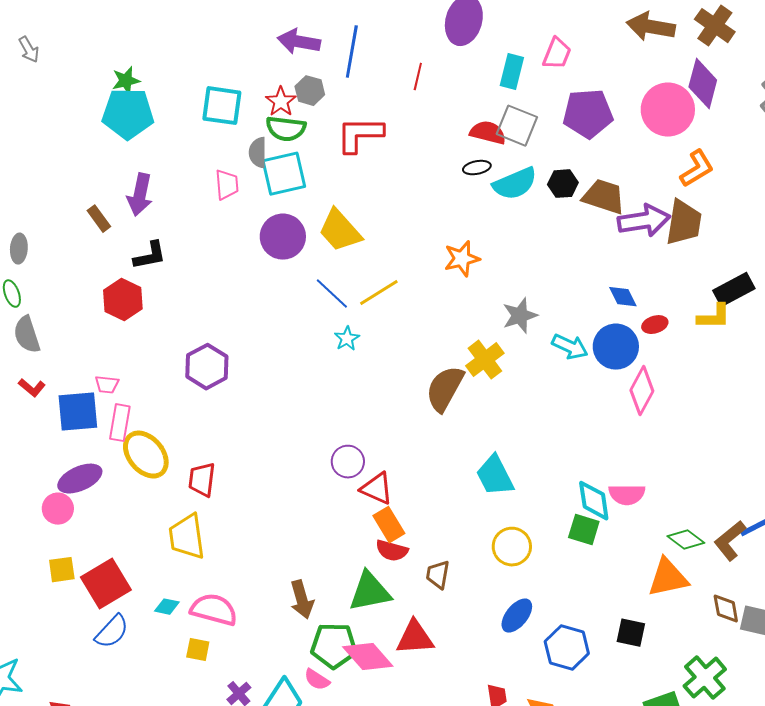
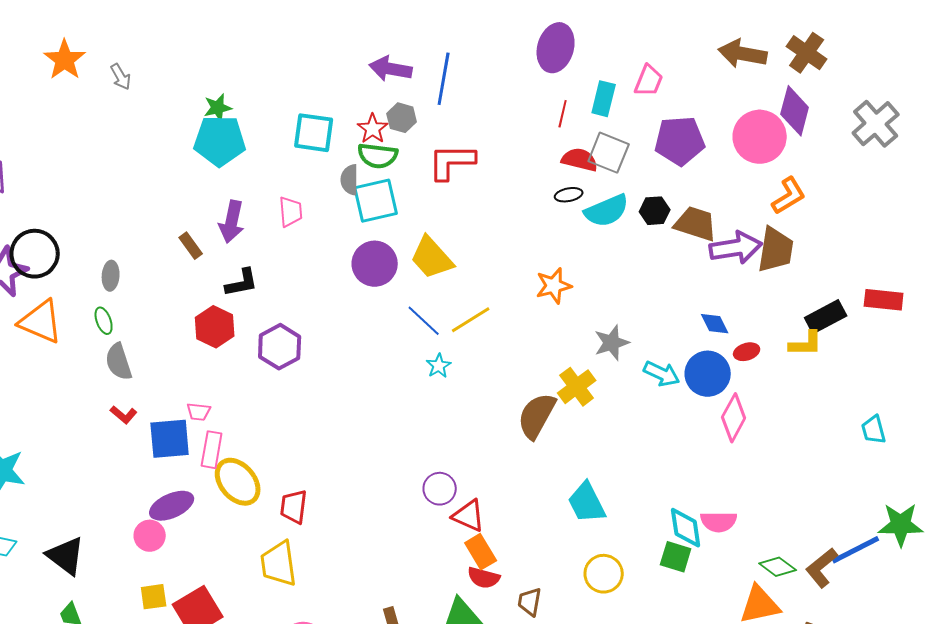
red line: (418, 77) -> (563, 114), moved
pink trapezoid: (227, 185) -> (291, 212), moved
purple hexagon: (207, 367) -> (280, 347), moved

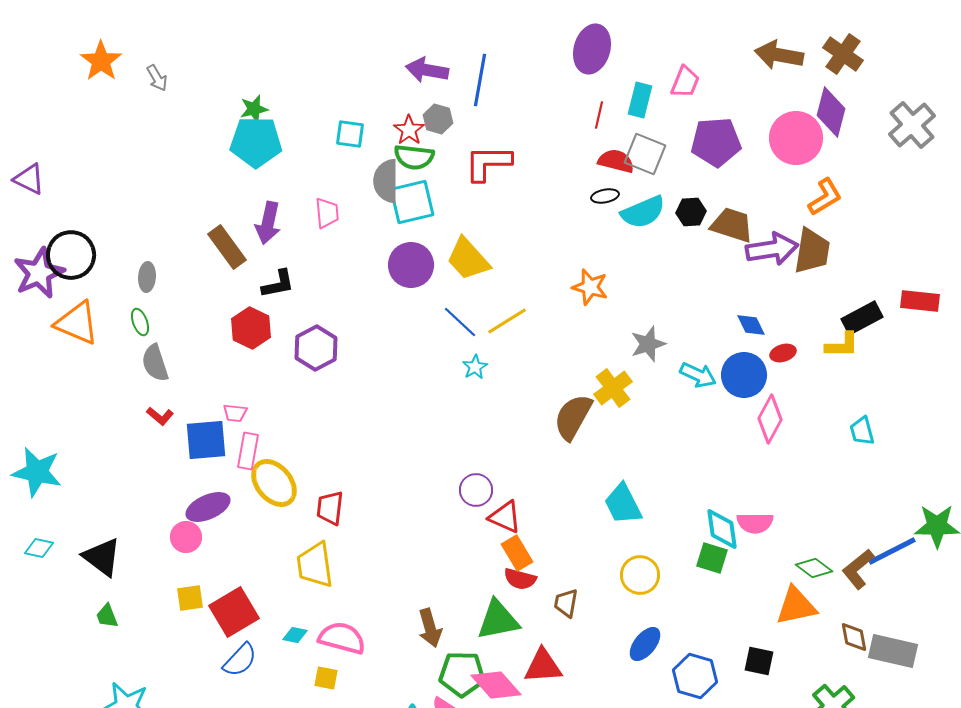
cyan square: (314, 133) -> (350, 134), size x0.7
gray semicircle: (350, 180) -> (386, 181), size x1.4
brown rectangle: (191, 246) -> (227, 247), size x1.6
orange star: (554, 286) -> (590, 287), turned 30
cyan trapezoid: (874, 430) -> (862, 431), moved

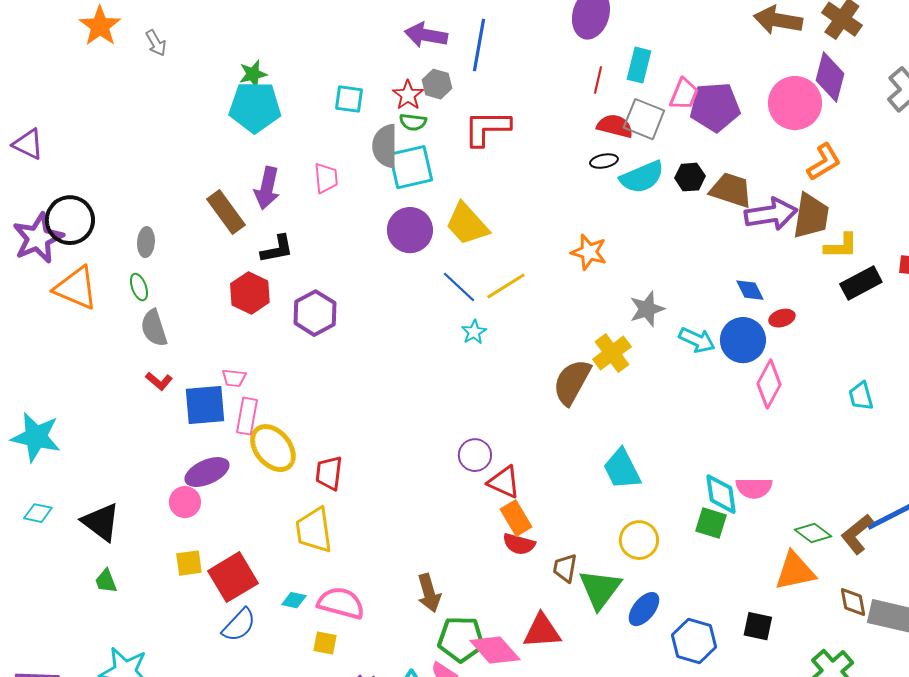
pink trapezoid: (685, 82) -> (684, 94), moved
green semicircle: (414, 157) -> (413, 122), size x0.7
yellow L-shape: (842, 345) -> (841, 246), moved
green triangle: (498, 620) -> (600, 589), moved, turned -42

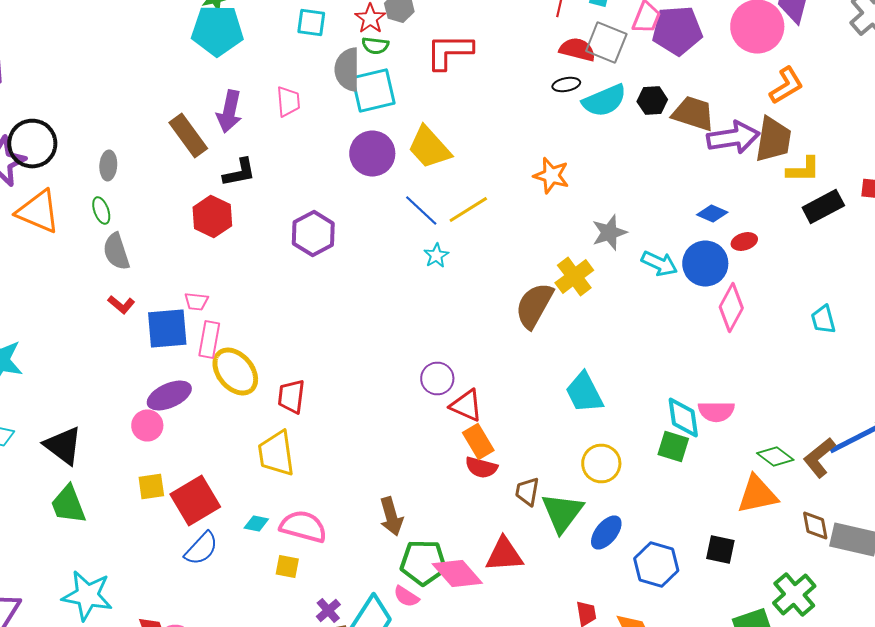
blue diamond: (750, 290) -> (712, 214), turned -40
purple hexagon: (315, 313) -> (313, 234), moved
green trapezoid: (106, 581) -> (68, 504), size x1.6

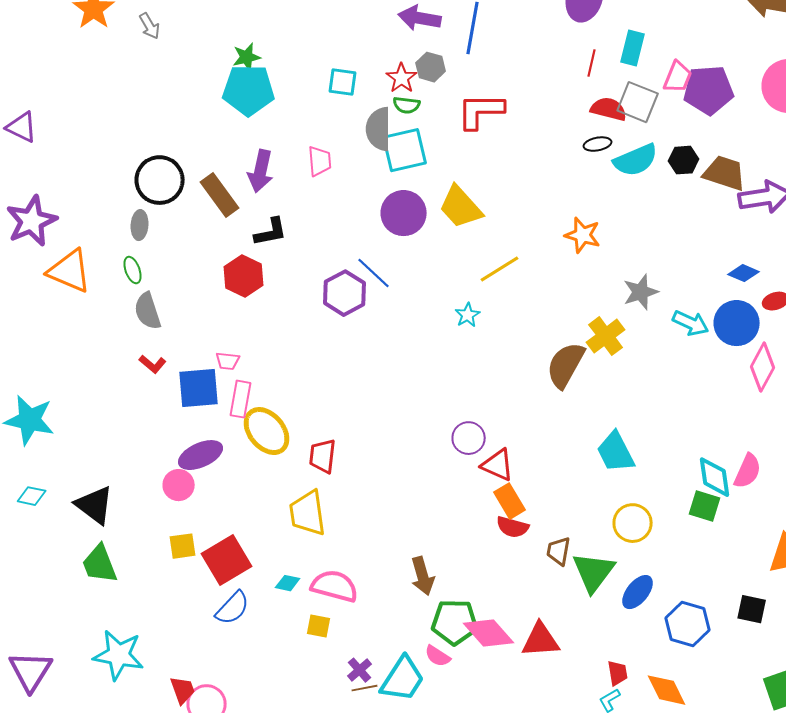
black circle: (32, 144) -> (160, 180), moved
blue line: (421, 210) -> (374, 273), moved
pink semicircle: (716, 412) -> (748, 471), turned -66
red triangle: (504, 554) -> (541, 640), moved

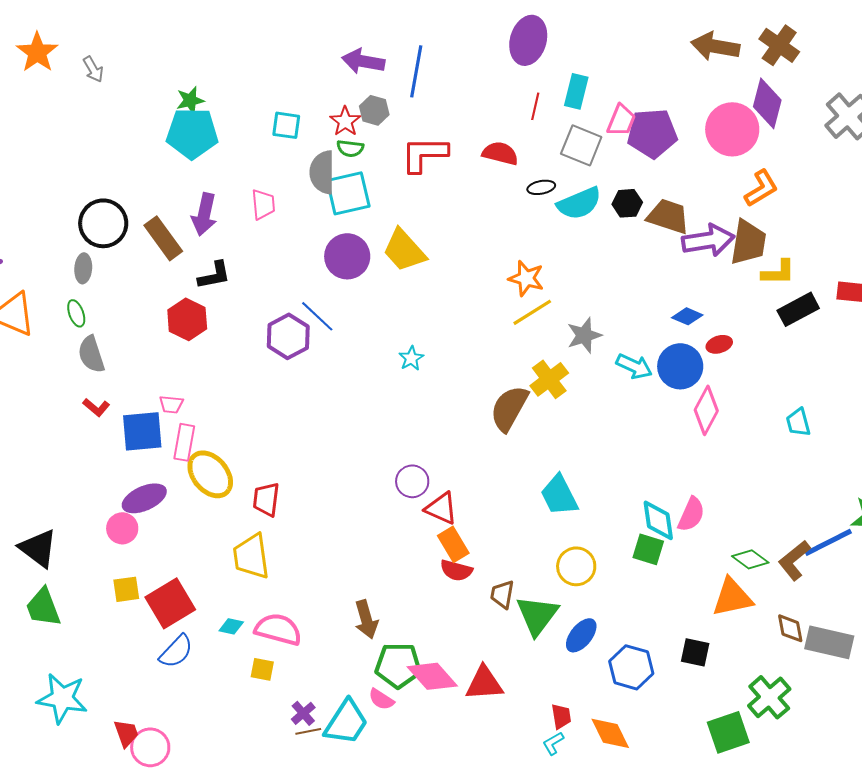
red semicircle: (609, 109) -> (500, 153), moved
yellow line: (500, 269) -> (532, 312), moved

